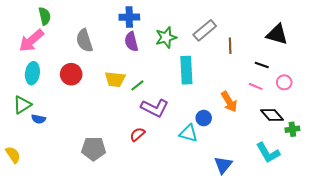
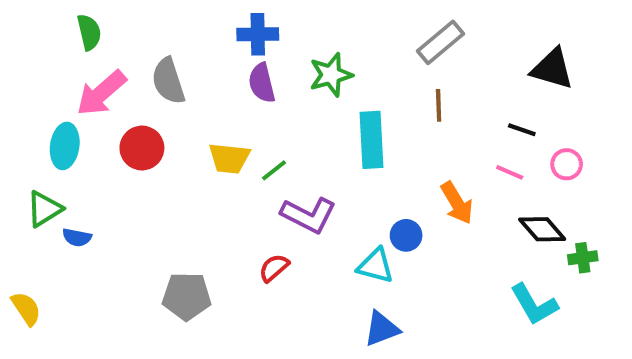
gray rectangle: (205, 30) -> (441, 42), moved
pink arrow: (31, 41) -> (101, 93), moved
brown line: (230, 46) -> (439, 105), moved
blue triangle: (223, 165) -> (382, 329), moved, turned 30

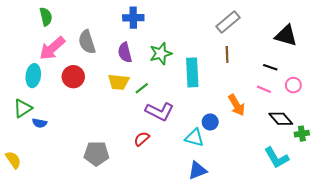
green star: (331, 75) -> (161, 54), moved
purple semicircle: (262, 83) -> (125, 52), moved

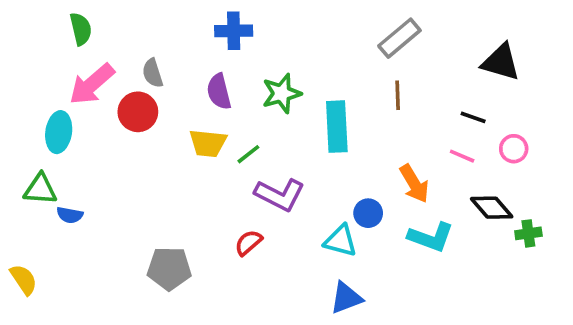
gray semicircle: (87, 42) -> (153, 73), size x0.7
red circle: (73, 77) -> (138, 112), moved
green triangle: (23, 108) -> (40, 189), turned 36
cyan L-shape: (277, 158) -> (431, 237), moved, turned -40

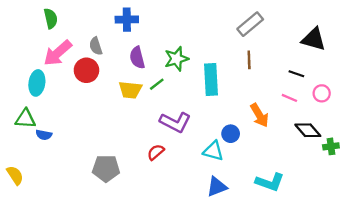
blue cross: (234, 31) -> (127, 20), moved
green line: (248, 154) -> (157, 84), moved
cyan L-shape: (431, 237) -> (270, 182), moved

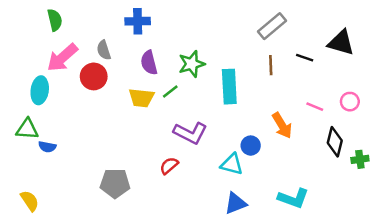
black line: (296, 74) -> (305, 58), moved
black diamond: (308, 130) -> (335, 142), turned 55
yellow semicircle: (15, 175) -> (30, 201), moved

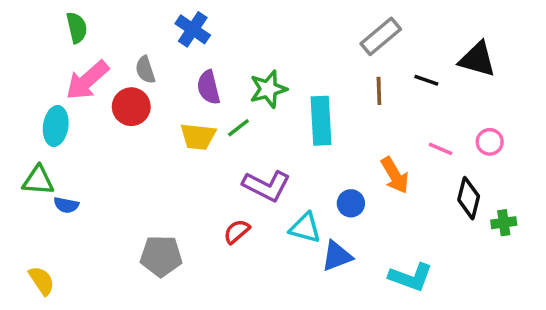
blue cross: (138, 21) -> (193, 29), turned 35
cyan triangle: (232, 164) -> (305, 228), moved
blue triangle: (236, 203) -> (337, 256), moved

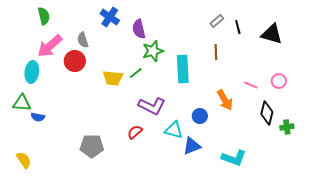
gray rectangle: (381, 36) -> (217, 21), size x0.6
black line: (426, 80) -> (238, 27), moved, turned 56
purple semicircle: (209, 87) -> (139, 29), moved

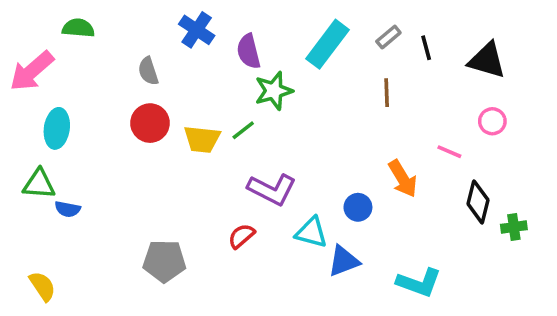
green semicircle: (44, 16) -> (78, 28), turned -72
pink arrow: (50, 46) -> (32, 71), moved
red circle: (75, 61) -> (150, 123), moved
cyan rectangle: (183, 69) -> (327, 44), moved, turned 40
pink circle: (279, 81) -> (492, 121), moved

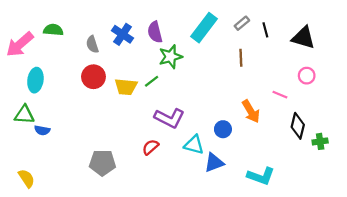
green semicircle: (78, 28) -> (53, 30), moved
blue cross: (197, 30) -> (123, 34), moved

